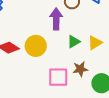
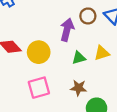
yellow triangle: (95, 43) -> (102, 53), moved
pink square: (58, 77) -> (39, 88), moved, turned -30

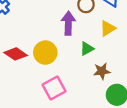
yellow triangle: (102, 53) -> (108, 28), moved
brown star: (78, 88) -> (102, 71), moved

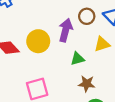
yellow circle: (45, 53) -> (38, 41), moved

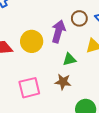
brown star: (87, 84) -> (63, 82), moved

